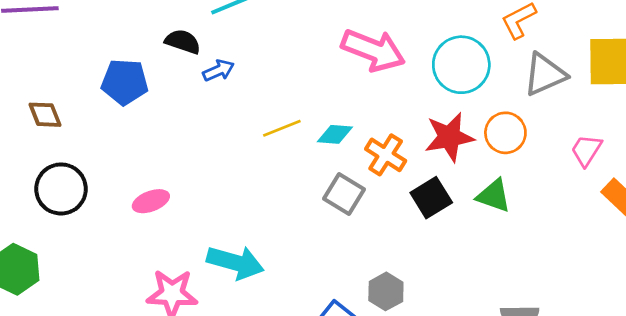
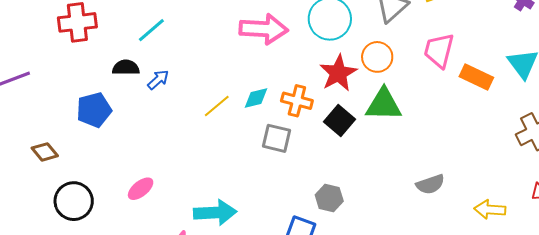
pink trapezoid: (586, 150) -> (439, 50), size x1.4
green triangle: (494, 196) -> (384, 105), size x1.4

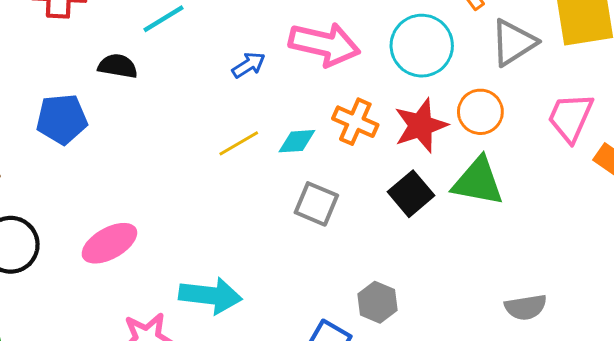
blue arrow: (158, 80) -> (249, 65), moved
orange cross: (297, 101) -> (355, 122), moved
pink ellipse: (141, 189) -> (109, 243), size x1.4

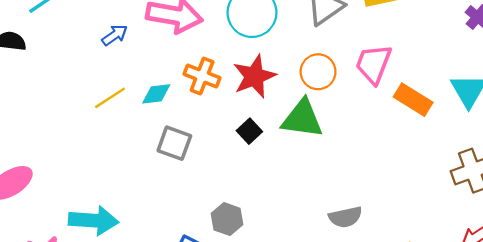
orange circle: (480, 112) -> (318, 72), moved
black square: (411, 194) -> (249, 131), size x0.7

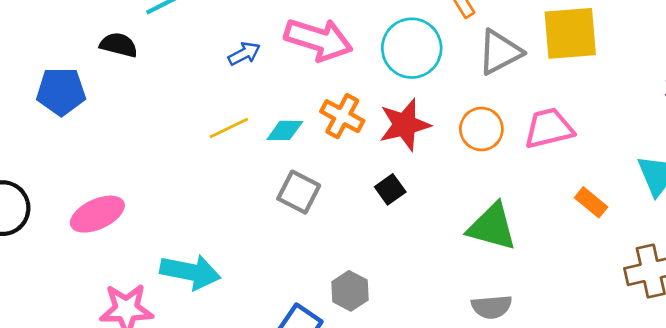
pink trapezoid: (373, 64) -> (549, 128), turned 48
orange rectangle: (413, 100) -> (591, 202), moved, size x0.7
green triangle: (302, 119) -> (492, 227), moved

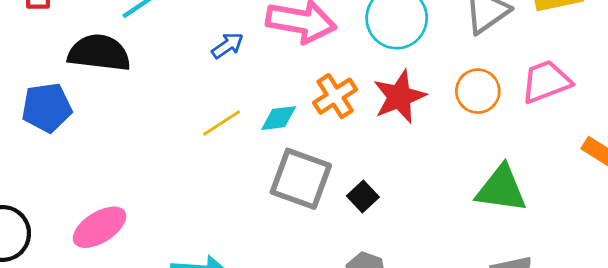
black semicircle: (119, 45) -> (99, 53), size x1.6
orange cross: (342, 116) -> (335, 96), turned 36
black square: (390, 189) -> (363, 197), moved
gray square: (299, 192) -> (301, 179), size x1.4

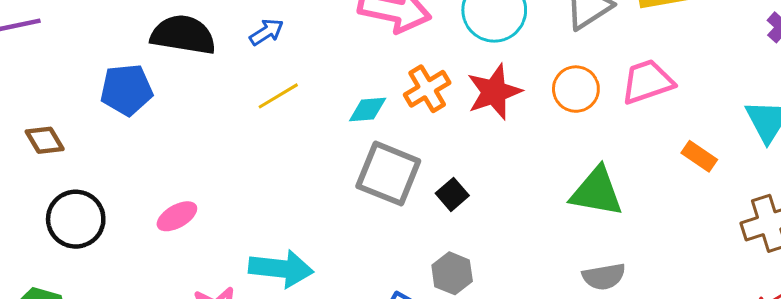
blue arrow: (228, 46) -> (267, 32), moved
yellow line: (222, 123) -> (278, 96), moved
pink ellipse: (100, 227) -> (177, 216), size x0.7

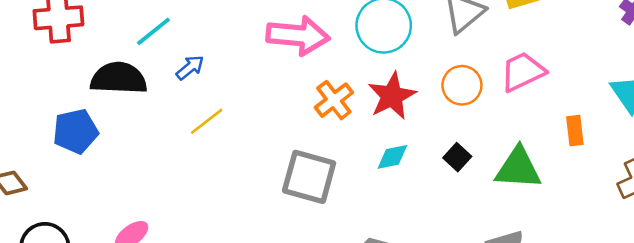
cyan diamond: (368, 110) -> (392, 157), moved
orange rectangle: (699, 156) -> (575, 131), turned 56
green triangle: (597, 192) -> (518, 168), moved
black square: (452, 194) -> (457, 157), moved

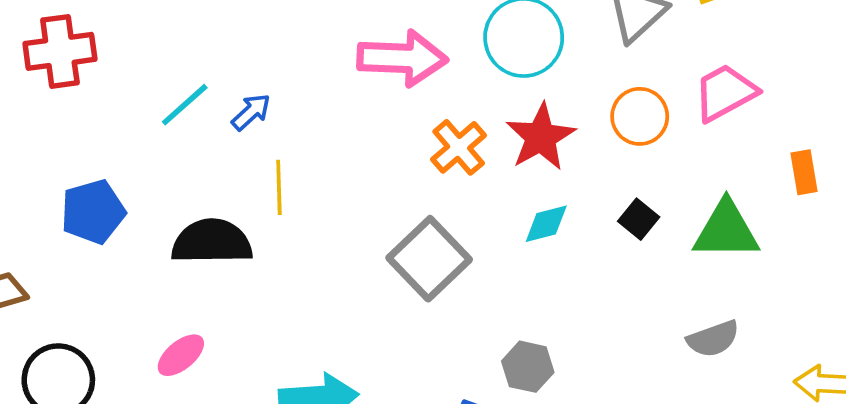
cyan line: (153, 31) -> (185, 105), moved
black semicircle: (119, 78) -> (212, 242), moved
yellow line: (207, 121) -> (279, 187), turned -51
gray square: (309, 177) -> (429, 259), turned 34

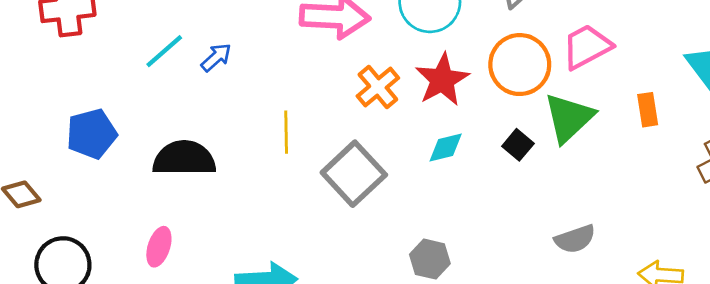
orange circle: (640, 116) -> (520, 65), size x1.4
yellow line: (279, 187) -> (286, 132), moved
green triangle: (726, 230) -> (569, 118), moved, turned -44
pink ellipse: (181, 355) -> (159, 247), turned -33

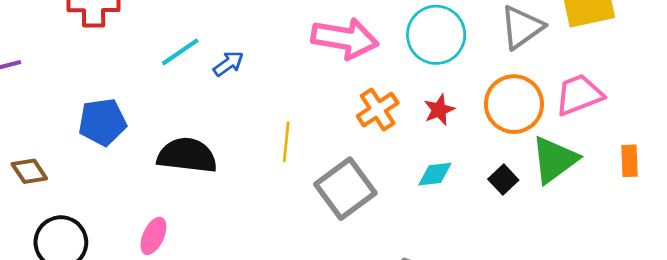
red star: (442, 80) -> (439, 110), size x0.6

